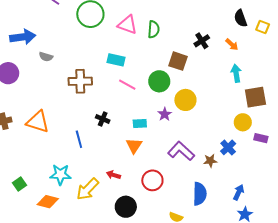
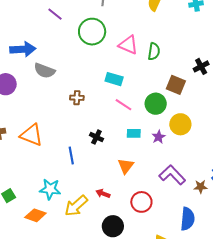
gray semicircle: (46, 57) -> (45, 71), size x1.5
brown cross: (80, 81) -> (77, 98), size x0.6
cyan rectangle: (140, 124) -> (134, 133), moved

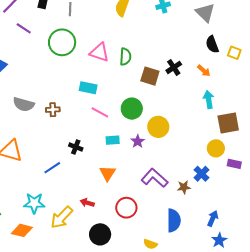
gray semicircle: (45, 71) -> (24, 104), moved
brown square: (176, 85) -> (150, 76), moved
blue line: (71, 155) -> (52, 168), turned 72

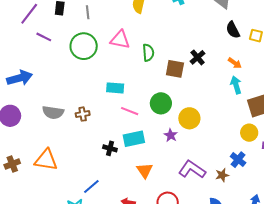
pink triangle: (99, 52) -> (120, 40), moved
orange arrow: (204, 71) -> (235, 63), moved
cyan rectangle: (113, 140) -> (134, 139), moved, size x1.5
blue line: (52, 168) -> (91, 187), moved

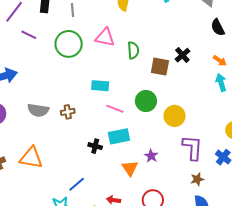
purple star: (171, 135) -> (151, 156), moved
purple L-shape: (192, 169) -> (192, 148), moved, turned 60
brown star: (222, 175) -> (197, 179), moved

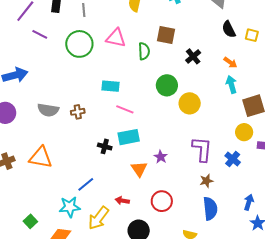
brown square: (160, 67) -> (166, 35), moved
green circle: (146, 101) -> (167, 85), moved
yellow circle: (175, 116) -> (190, 103), moved

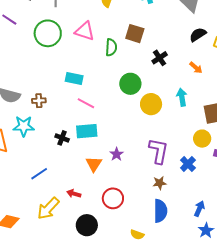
black semicircle: (229, 29) -> (198, 35), turned 78
cyan arrow: (231, 84) -> (182, 97), moved
cyan star: (70, 207) -> (24, 126), moved

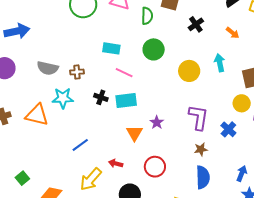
green circle: (130, 84) -> (154, 49), moved
black cross: (62, 138) -> (101, 97), moved

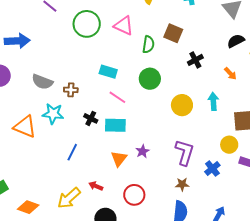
blue line: (80, 145) -> (72, 152), moved, turned -36

